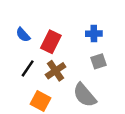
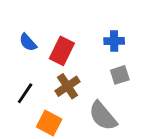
black line: (28, 68) -> (25, 93), moved

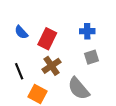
black line: (25, 93) -> (19, 71), turned -56

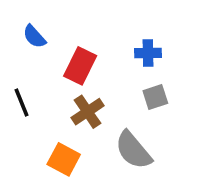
blue semicircle: (21, 32) -> (34, 37), moved
black line: (19, 71) -> (21, 103), moved

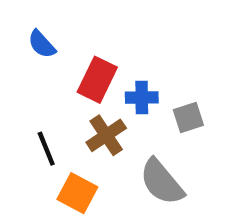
blue cross: (148, 53) -> (142, 98), moved
black line: (21, 103) -> (46, 149), moved

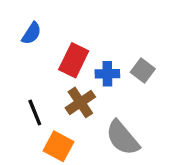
blue semicircle: (42, 44) -> (31, 33), turned -105
gray square: (188, 118) -> (143, 70), moved, turned -35

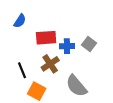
red rectangle: (74, 60) -> (46, 38), turned 60

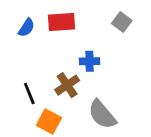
red rectangle: (46, 38) -> (61, 22), moved
gray square: (89, 44) -> (122, 22), moved

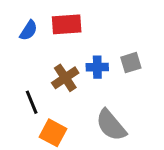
gray square: (122, 22) -> (131, 63), moved, turned 36
brown cross: (67, 85) -> (65, 78), moved

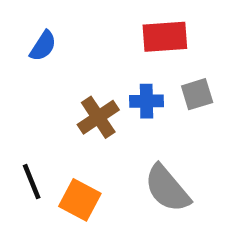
red rectangle: (67, 24) -> (165, 37), moved
black line: (32, 102) -> (32, 182), moved

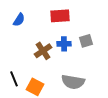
red rectangle: (165, 37) -> (60, 16), moved
gray semicircle: (167, 188) -> (73, 82), turned -40

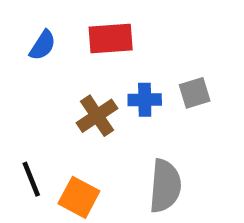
red rectangle: (60, 16) -> (111, 39), moved
gray semicircle: (73, 82) -> (165, 186), turned -95

